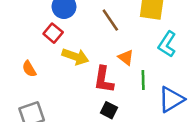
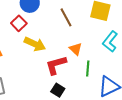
red L-shape: (104, 80) -> (56, 65), turned 60

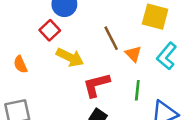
brown line: (66, 17) -> (111, 38), moved
orange triangle: (76, 49) -> (133, 54), moved

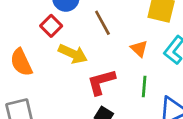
brown line: (111, 38) -> (102, 23), moved
orange semicircle: (20, 64) -> (21, 62), size x1.5

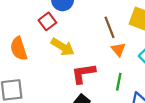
brown line: (102, 23) -> (110, 27), moved

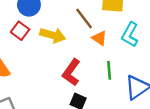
yellow arrow: (63, 47) -> (53, 35), moved
red L-shape: (83, 73) -> (71, 72), turned -30

